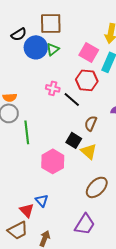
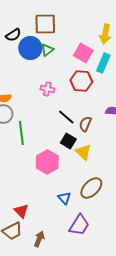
black line: (72, 99) -> (66, 117), moved
blue triangle: (42, 200) -> (64, 198), moved

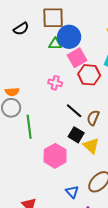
blue circle: (30, 48) -> (69, 37), moved
green triangle: (47, 50) -> (55, 44), turned 40
pink square: (83, 53) -> (77, 58), moved, turned 30

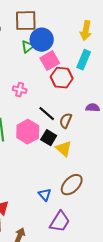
green triangle: (55, 44) -> (28, 47), turned -40
pink cross: (55, 83) -> (20, 90), moved
pink hexagon: (55, 156) -> (28, 132), moved

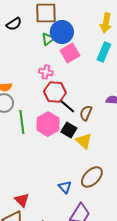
red hexagon: (62, 78) -> (55, 92), moved
pink cross: (20, 90) -> (46, 72), moved

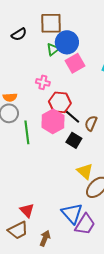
pink cross: (46, 72) -> (43, 82), moved
pink hexagon: (48, 124) -> (53, 121), moved
yellow triangle: (84, 141) -> (85, 171), moved
blue triangle: (65, 187) -> (72, 213), moved, size x1.6

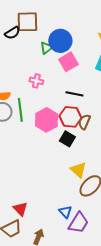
brown square: (51, 23) -> (27, 22), moved
red hexagon: (60, 102) -> (70, 117), moved
black line: (72, 116) -> (74, 94), moved, turned -30
green line: (27, 132) -> (20, 110), moved
blue triangle: (72, 213) -> (65, 212), size x0.6

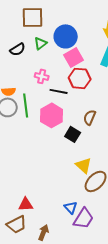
black semicircle: (12, 33) -> (18, 49), moved
green triangle: (46, 48) -> (41, 43), moved
black line: (74, 94) -> (59, 91), moved
red hexagon: (70, 117) -> (80, 78), moved
red triangle: (20, 209) -> (26, 204), turned -49

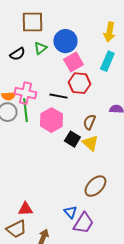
pink cross: (42, 76) -> (25, 93), moved, size x1.5
yellow triangle: (84, 165) -> (90, 143), moved

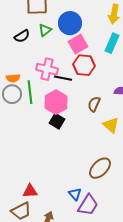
pink cross: (25, 93) -> (47, 69), moved
black square: (72, 139) -> (57, 121), moved
yellow triangle: (90, 143) -> (111, 125), moved

